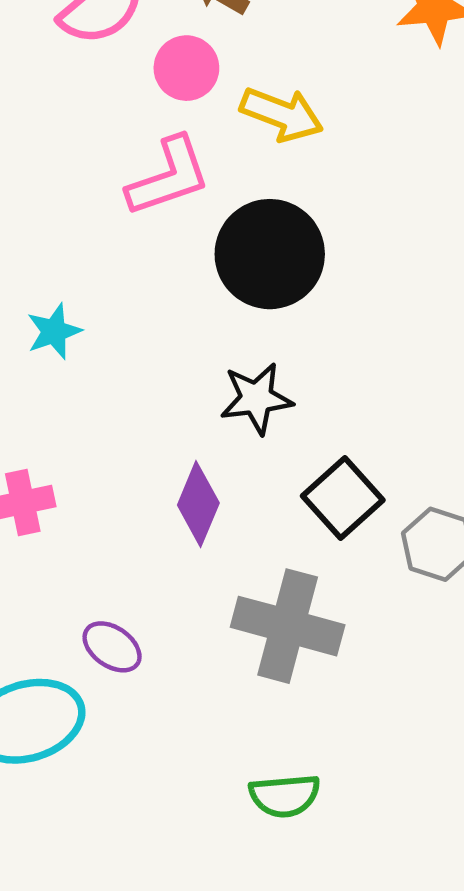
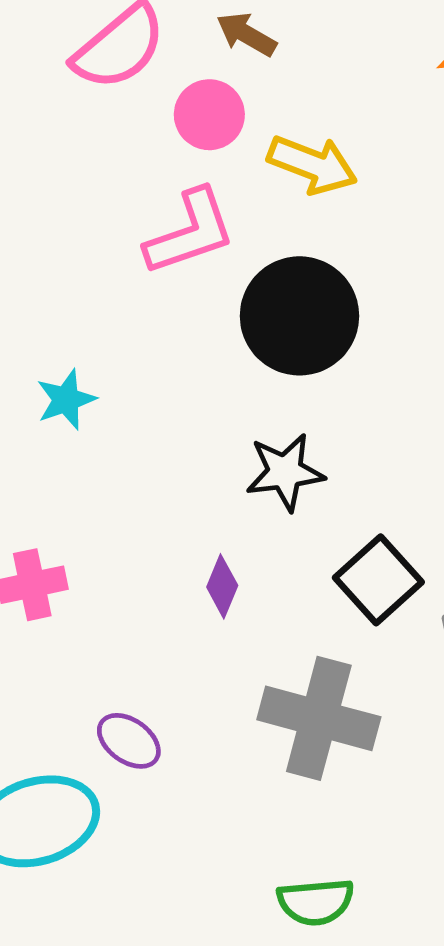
purple diamond: (198, 504) -> (222, 586), size x0.7

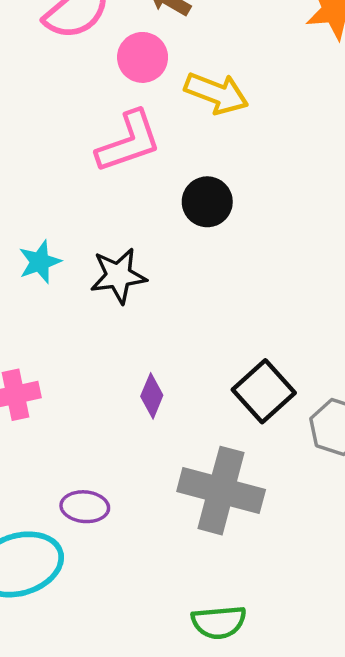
black circle: (299, 316) -> (207, 202), size x0.6
black star: (285, 472) -> (118, 276), moved
purple ellipse: (129, 741) -> (85, 507), turned -30

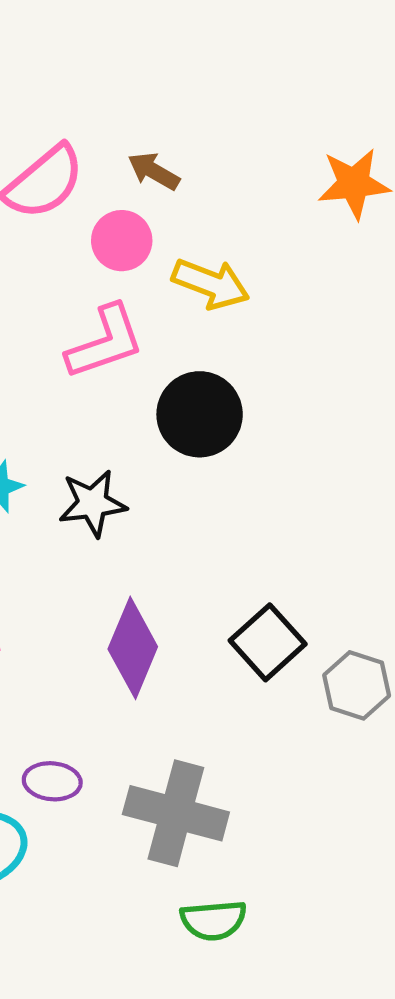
black circle: (207, 202) -> (200, 414), size x1.4
purple diamond: (152, 396) -> (133, 648), size x1.8
gray cross: (221, 491) -> (176, 813), moved

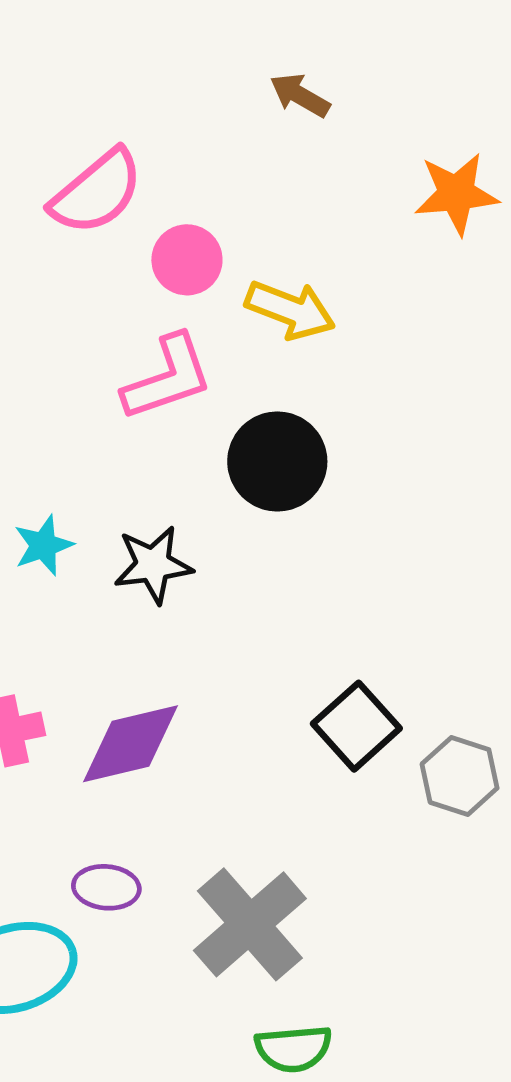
brown arrow: (154, 171) -> (300, 95), moved
purple diamond: (133, 648) -> (131, 744), moved, turned 54
gray cross: (176, 813) -> (250, 924), turned 34

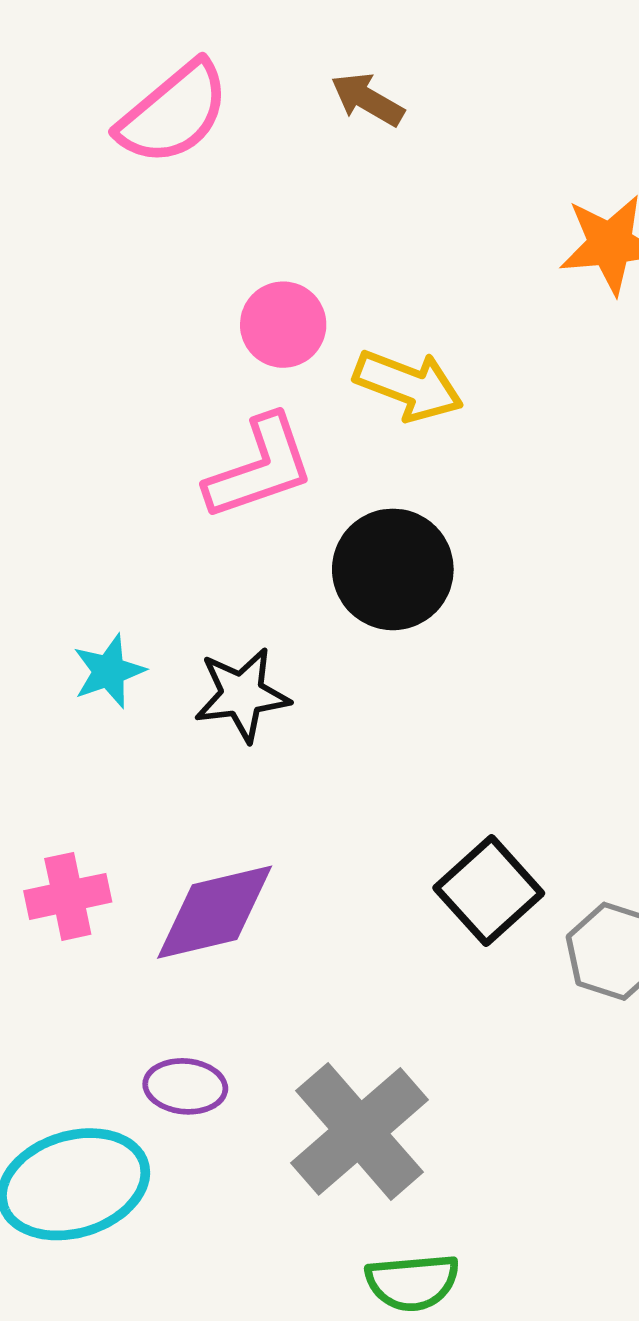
brown arrow: (300, 95) -> (367, 99), moved
pink semicircle: (97, 192) -> (174, 113), moved

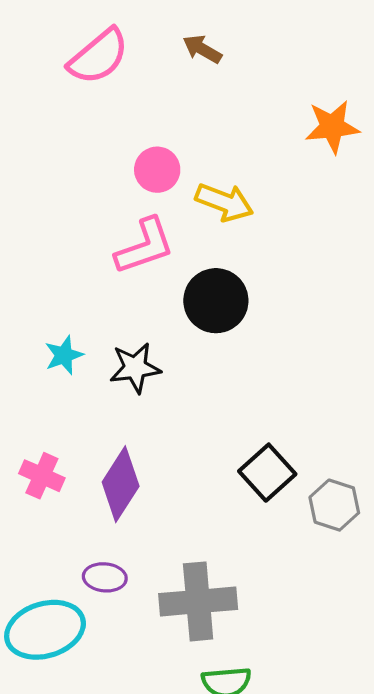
pink cross: (68, 896) -> (42, 476), turned 36
purple diamond: (215, 912) -> (121, 484), turned -44
gray cross: (360, 1131) -> (198, 601), turned 36

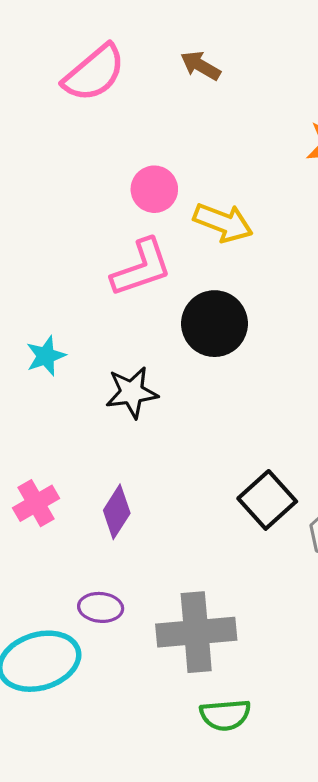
cyan star: (64, 355) -> (46, 356), moved
pink cross: (42, 476) -> (36, 503), turned 36
purple diamond: (121, 484) -> (117, 512), size x0.7

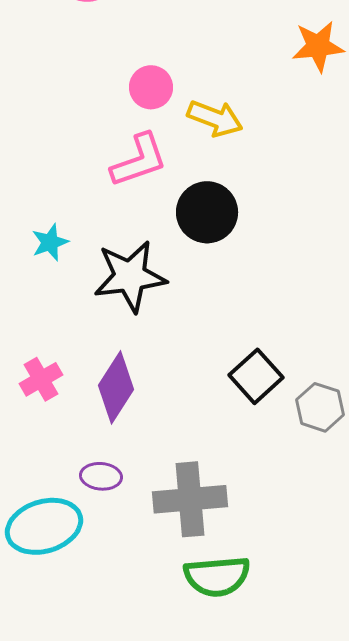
black star: (132, 392) -> (130, 276), size x1.5
purple diamond: (117, 512) -> (116, 387), size x1.4
green semicircle: (225, 715) -> (217, 576), size x1.4

